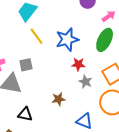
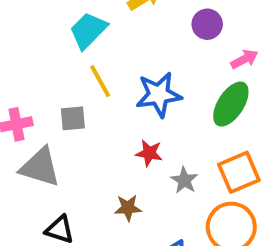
red star: (78, 64) -> (149, 153), moved
gray square: (26, 65) -> (73, 118), moved

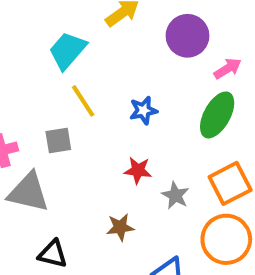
purple circle: (207, 24) -> (187, 36), size x1.4
blue star: (159, 95) -> (143, 110), size x0.6

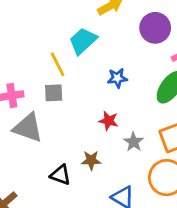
cyan trapezoid: (68, 51) -> (83, 41), moved
yellow line: (83, 101) -> (58, 64), moved
black triangle: (53, 254) -> (60, 175), moved

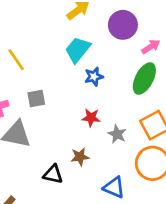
cyan trapezoid: (83, 41) -> (78, 50), moved
yellow line: (58, 64) -> (16, 60), moved

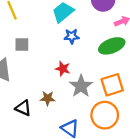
green ellipse: (144, 79) -> (112, 46), turned 30
gray star: (117, 134) -> (81, 86), size x1.5

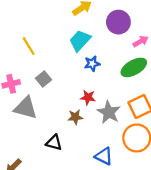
gray square: (22, 45) -> (43, 79), turned -32
brown star: (48, 98) -> (75, 117), moved

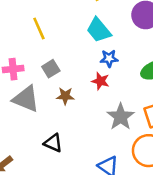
cyan trapezoid: (80, 41) -> (99, 30), turned -90
red star: (88, 97) -> (100, 81), moved
brown star: (75, 117) -> (65, 96), moved

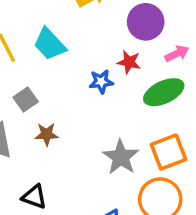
cyan trapezoid: (99, 30) -> (50, 44), moved
red star: (100, 81) -> (129, 62), moved

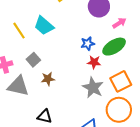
red star: (129, 62) -> (94, 62), moved
blue star: (101, 82) -> (88, 44), moved

